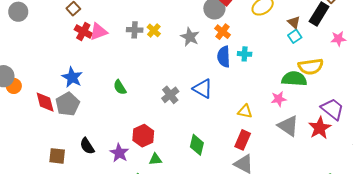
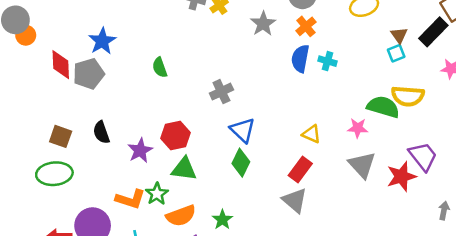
blue triangle: (203, 89) -> (243, 130), moved
green triangle: (155, 159) -> (184, 169), size x1.5

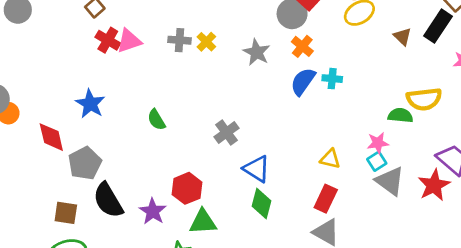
cyan square: (396, 53) -> (377, 161), moved
blue semicircle: (300, 59) -> (303, 81), turned 36
gray pentagon: (89, 74) -> (85, 163), moved
green semicircle: (383, 107) -> (400, 115), size x0.7
black semicircle: (101, 132) -> (108, 200), size x1.5

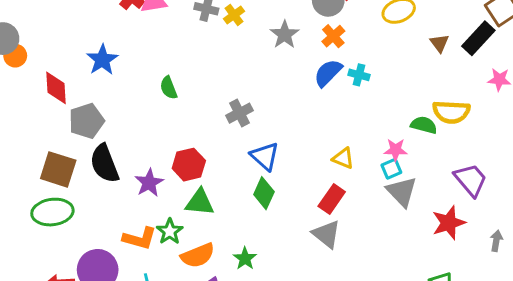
red star: (434, 185) -> (449, 223), moved
brown square: (66, 213) -> (58, 169), size x1.4

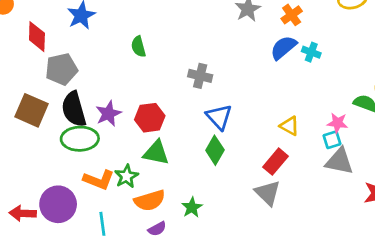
gray cross: (240, 113) -> (200, 76), turned 35
purple star: (149, 183) -> (108, 114), moved
gray triangle: (402, 192) -> (339, 161), turned -40
green ellipse: (52, 212) -> (80, 139), moved

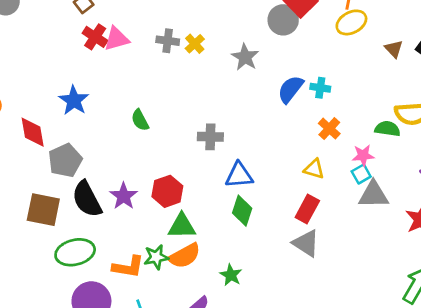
orange cross: (292, 15) -> (329, 129), moved
blue triangle: (219, 117) -> (239, 175), turned -40
green ellipse: (80, 139) -> (75, 252), moved
green star: (126, 176) -> (156, 257), turned 30
orange semicircle: (150, 200) -> (185, 256), moved

